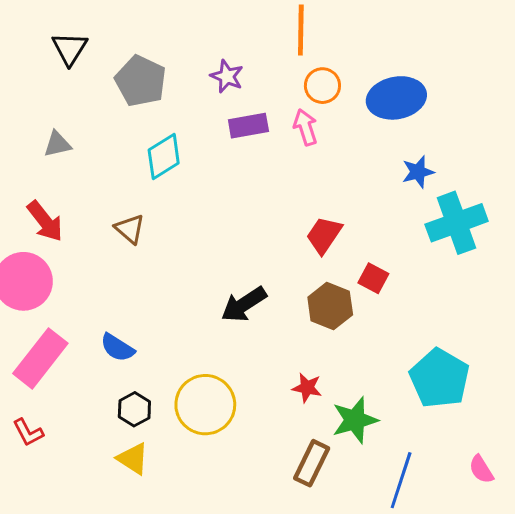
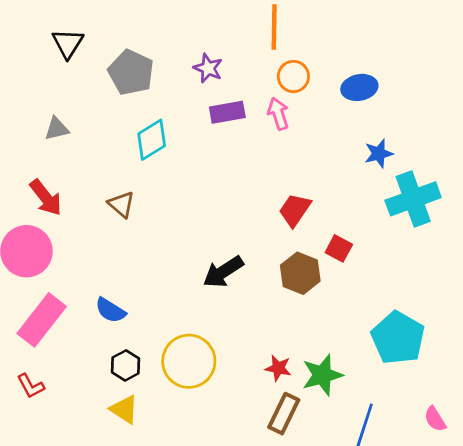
blue ellipse: (396, 98) -> (359, 87), size x0.7
red star: (307, 388) -> (278, 368), moved

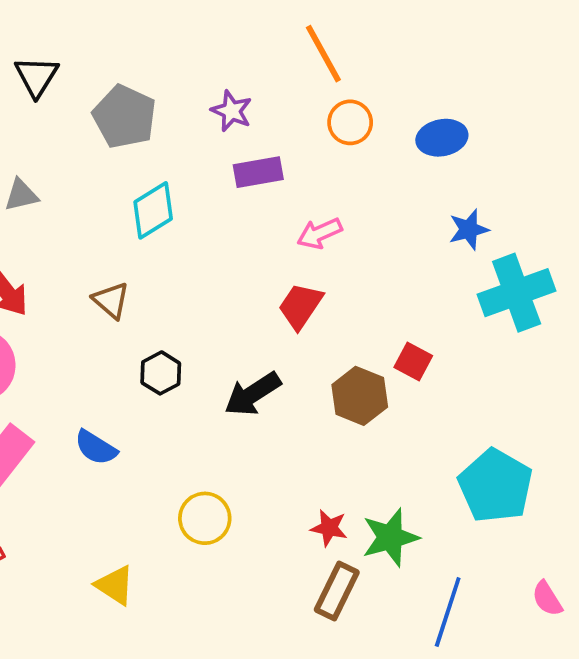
orange line: (274, 27) -> (323, 54), turned -30
pink arrow: (278, 114) -> (320, 233), moved, turned -96
red trapezoid: (295, 210) -> (300, 306), moved
yellow circle: (189, 361) -> (205, 518), size x0.7
black hexagon: (126, 365) -> (161, 373), moved

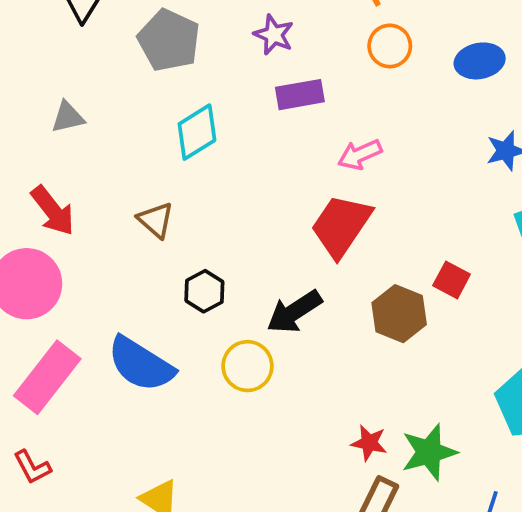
red trapezoid: (300, 306) -> (341, 226), size x1.4
blue semicircle: (96, 448) -> (141, 364), size x1.6
yellow circle: (205, 518) -> (247, 366), moved

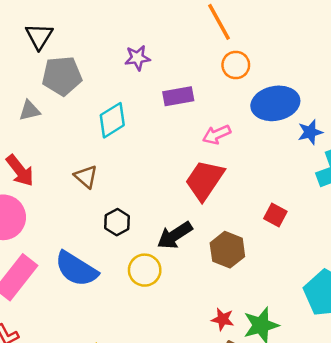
purple star: (274, 35) -> (137, 58), moved, turned -30
gray pentagon: (169, 40) -> (62, 76), moved, turned -30
blue ellipse: (480, 61) -> (275, 103), moved, size x1.5
brown hexagon: (399, 314) -> (227, 250), moved

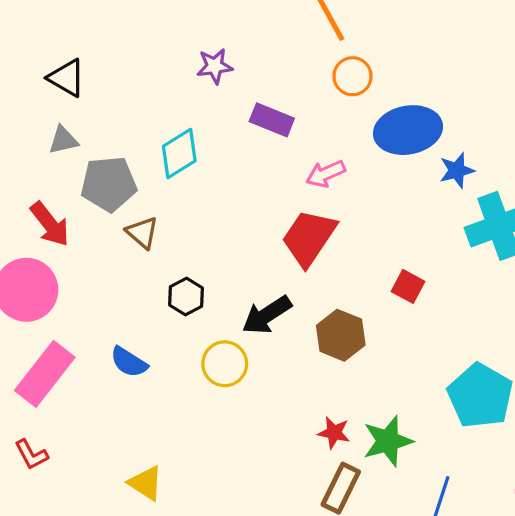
black triangle: (39, 36) -> (67, 78), moved, turned -32
gray pentagon: (62, 76) -> (109, 184), moved
purple rectangle: (178, 96) -> (272, 120), turned 32
blue semicircle: (76, 269) -> (129, 362), size x0.6

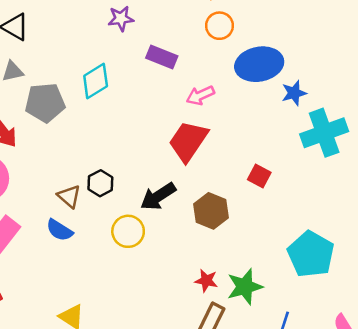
brown triangle: (142, 233) -> (69, 196), moved

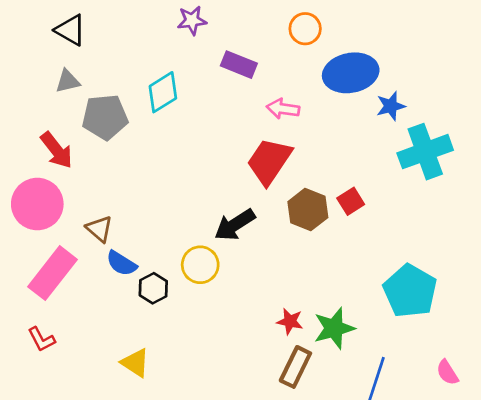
pink arrow: (200, 95) -> (283, 109), turned 32
red square: (259, 176) -> (351, 201), turned 30
black hexagon: (100, 183) -> (153, 288), moved
brown triangle: (69, 196) -> (99, 229), moved
brown hexagon: (211, 211) -> (308, 210), moved

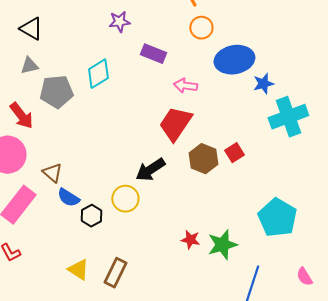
brown rectangle: (295, 367) -> (115, 273), moved

